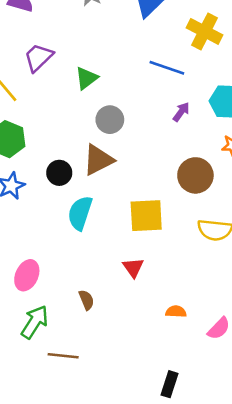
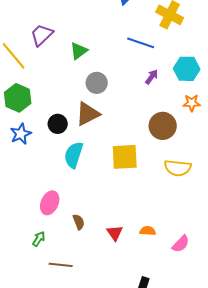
red triangle: (133, 267) -> (115, 233), moved
pink ellipse: (27, 275) -> (50, 203), moved
green arrow: (35, 322) -> (39, 239), size x0.6

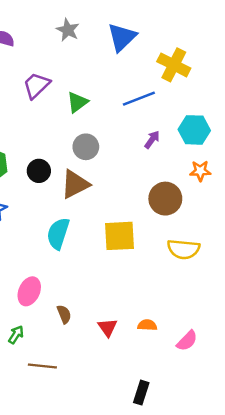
purple trapezoid: (42, 35) -> (36, 85), moved
blue line: (141, 43) -> (139, 99), turned -40
green triangle: (79, 51) -> (77, 102), moved
black circle: (58, 124) -> (39, 171), moved

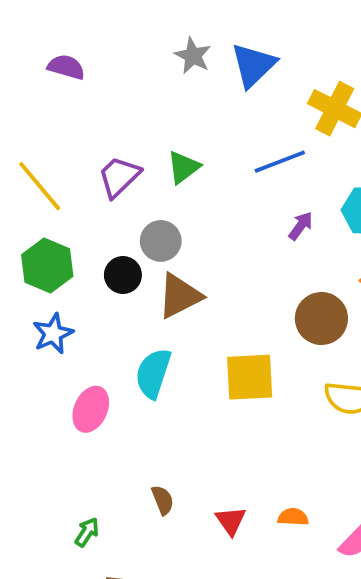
gray star: (68, 30) -> (193, 56), moved
purple trapezoid: (36, 85) -> (119, 177), moved
gray circle: (86, 147) -> (161, 241), moved
pink ellipse: (29, 291) -> (91, 409), moved

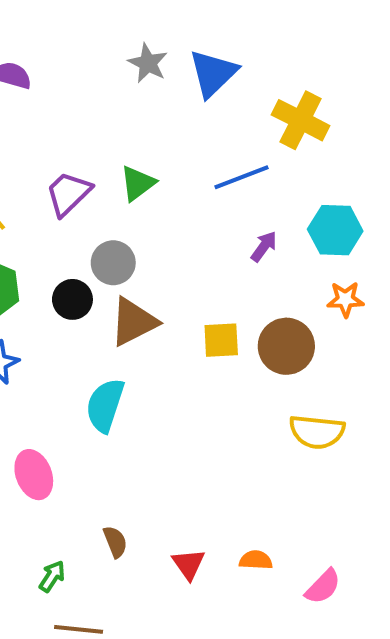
yellow square: (250, 377) -> (221, 340), moved, size x0.7
pink ellipse: (91, 409) -> (34, 475), moved, turned -45
green arrow: (87, 532) -> (52, 576), moved

